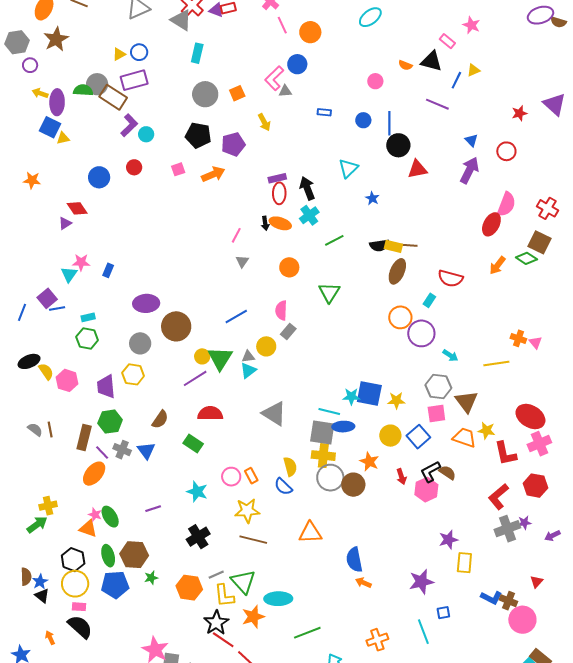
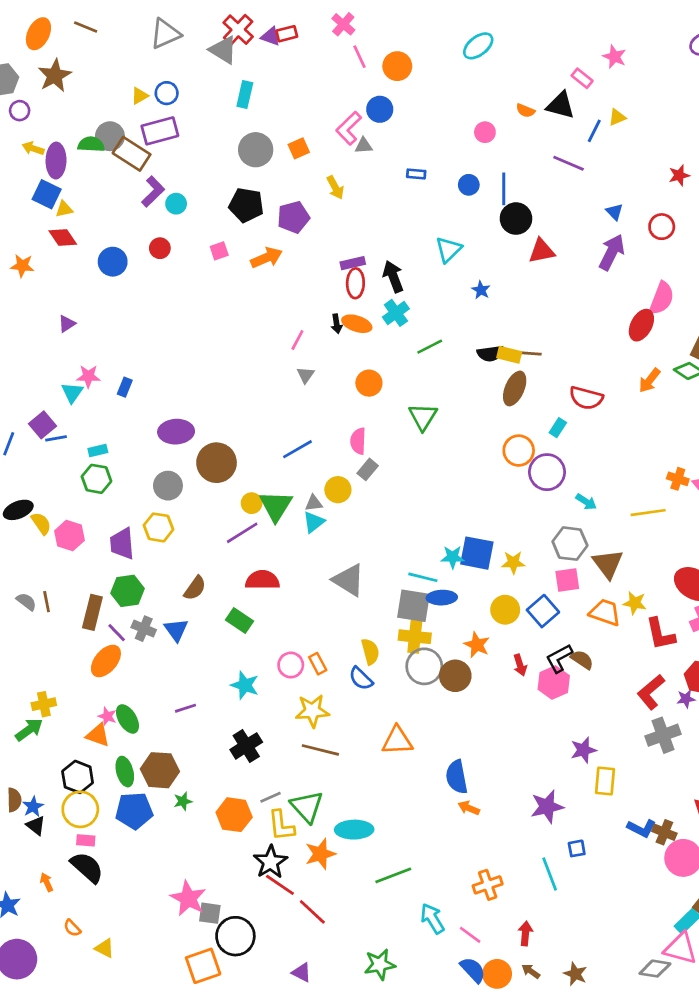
red diamond: (77, 208) -> (63, 237), moved
purple star: (524, 523) -> (686, 699), moved

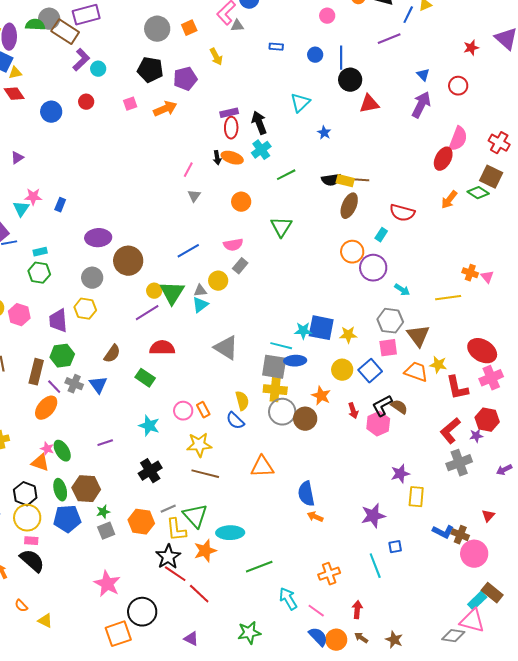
purple line: (569, 163) -> (389, 39), turned -45
pink semicircle: (358, 441) -> (233, 245), turned -102
gray square: (210, 913) -> (106, 531), moved, turned -30

